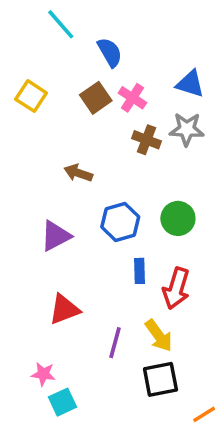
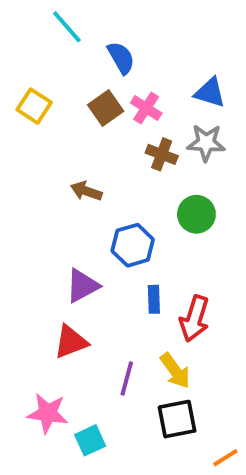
green circle: (178, 218) -> (196, 214), moved
purple triangle: (56, 236) -> (82, 286), moved
pink star: (43, 374) -> (48, 413), size x1.5
cyan square: (63, 402) -> (90, 440), moved

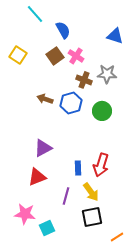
blue triangle: (210, 93) -> (115, 36), moved
blue hexagon: (133, 245) -> (71, 103), moved
blue rectangle: (154, 299) -> (78, 168), moved

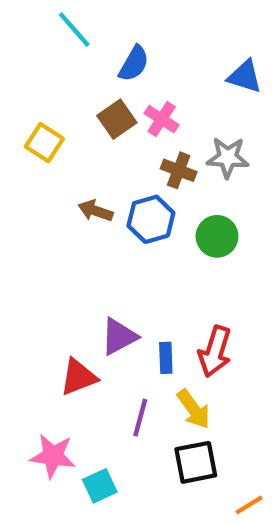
blue semicircle: (63, 30) -> (134, 64), turned 60
yellow square: (18, 55) -> (44, 143), moved
purple triangle: (43, 148) -> (119, 337), moved

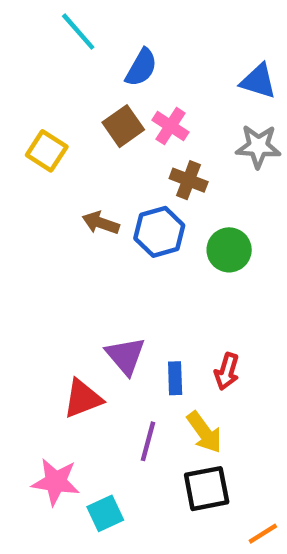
gray star: (228, 157) -> (258, 146), moved
purple triangle: (119, 337) -> (125, 356), turned -42
red arrow: (215, 351) -> (227, 371), size x0.7

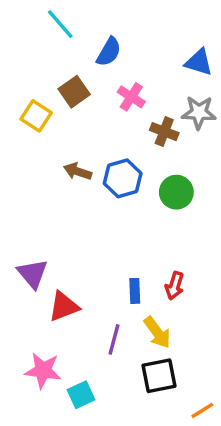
brown square: (123, 126) -> (74, 92), moved
brown cross: (189, 180) -> (164, 132), moved
purple triangle: (125, 356) -> (33, 274), moved

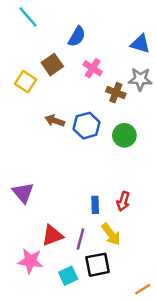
cyan line: (60, 24) -> (28, 17), moved
red triangle: (64, 306) -> (52, 235), moved
black square: (159, 376) -> (98, 265), moved
cyan square: (81, 395) -> (68, 276), moved

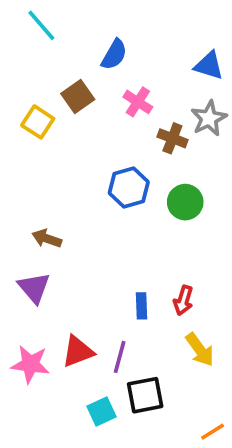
gray star: (140, 79) -> (209, 118), turned -30
brown arrow: (55, 121) -> (47, 239), moved
yellow arrow: (111, 234) -> (200, 350), moved
pink star: (30, 261) -> (30, 364), moved

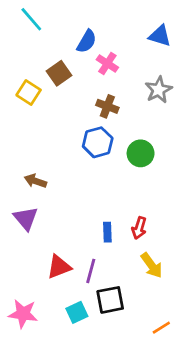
blue triangle: (209, 65) -> (160, 36), moved
pink cross: (138, 102) -> (107, 63), moved
brown cross: (172, 138) -> (107, 106), moved
pink star: (30, 364) -> (23, 314), moved

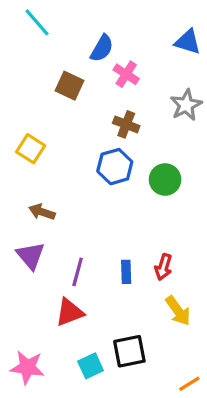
brown square: (59, 73) -> (69, 86), turned -30
yellow square: (29, 93) -> (31, 149), moved
purple line: (91, 271) -> (78, 272), moved

